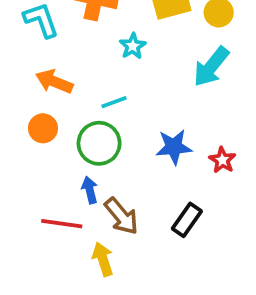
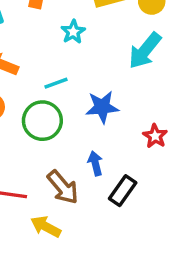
blue star: (174, 147) -> (102, 107), moved
blue arrow: (90, 190) -> (95, 163), moved
yellow arrow: (103, 259) -> (46, 227), turned -44

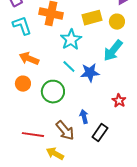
cyan star: (73, 32) -> (71, 40), size x1.5
cyan line: (56, 83) -> (69, 67), moved, turned 64
blue star: (102, 107) -> (90, 73), moved

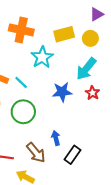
cyan line: (69, 67) -> (21, 82), moved
red star: (119, 101) -> (92, 93), moved

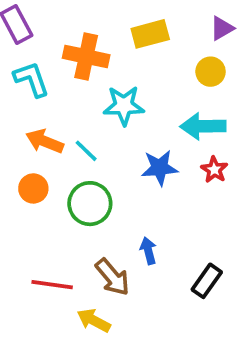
yellow rectangle: (64, 34) -> (150, 34), moved
cyan star: (42, 57) -> (124, 106), turned 30
cyan arrow: (86, 69) -> (203, 126), turned 50
black rectangle: (73, 155) -> (207, 281), moved

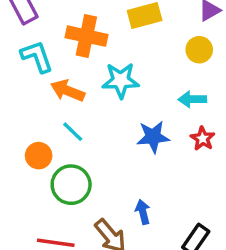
cyan arrow: (203, 126) -> (192, 99), size x0.7
orange arrow: (45, 141) -> (68, 91), moved
cyan line: (86, 151) -> (73, 132), moved
green circle: (90, 204) -> (71, 185), moved

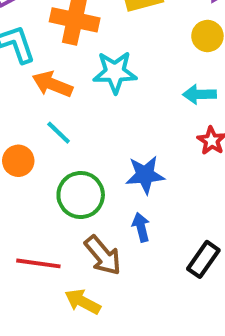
blue star: (153, 137) -> (145, 175), moved
green circle: (71, 185) -> (81, 195), moved

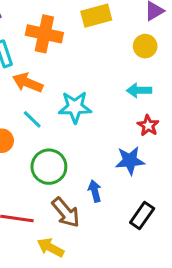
cyan star: (115, 72) -> (75, 107), moved
blue star: (145, 175) -> (130, 161), moved

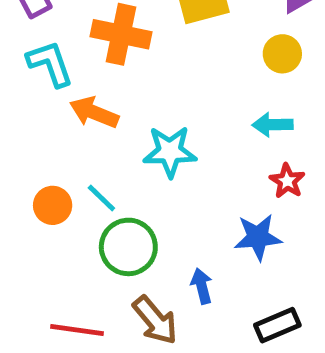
cyan line: (32, 119) -> (101, 198), moved
black rectangle: (142, 215) -> (277, 325), turned 32

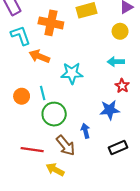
cyan line: (101, 198) -> (43, 93), turned 32

